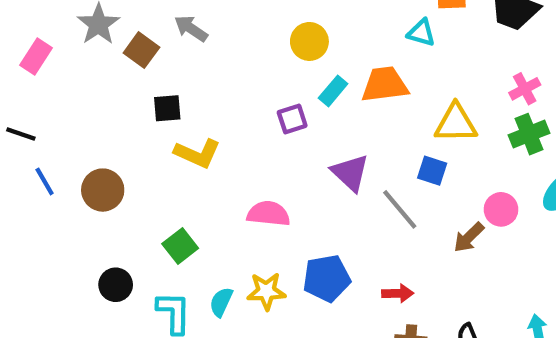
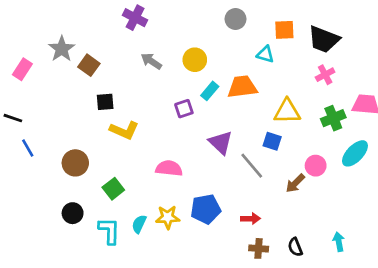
gray arrow: (191, 29) -> (151, 61), moved
pink cross: (525, 89) -> (325, 75), moved
brown circle: (103, 190) -> (75, 163), moved

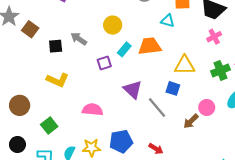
gray arrow: (151, 61) -> (79, 39), moved
black square: (105, 102) -> (56, 46), moved
red arrow: (250, 219) -> (156, 149), turned 32

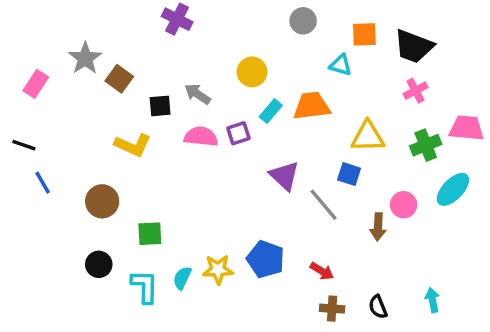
yellow L-shape: (58, 80) -> (133, 145), moved
pink semicircle: (93, 110) -> (201, 137), moved
brown arrow: (191, 121) -> (378, 227), turned -42
green square: (49, 125) -> (150, 234), turned 35
blue pentagon: (121, 141) -> (266, 259), turned 30

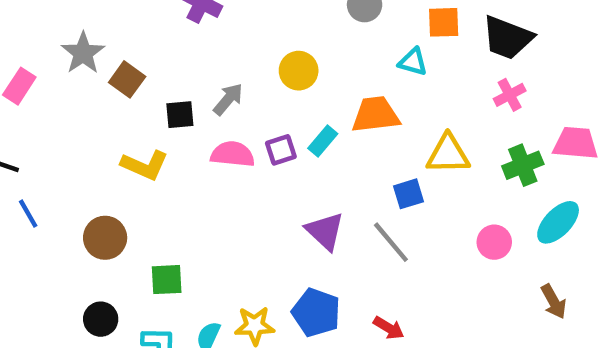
gray arrow: (198, 94) -> (228, 99), turned 96
cyan rectangle: (271, 111) -> (323, 141), moved
blue square: (349, 174) -> (408, 194), moved, turned -35
purple triangle: (284, 176) -> (325, 231), moved
brown arrow: (378, 227) -> (554, 302), moved, turned -32

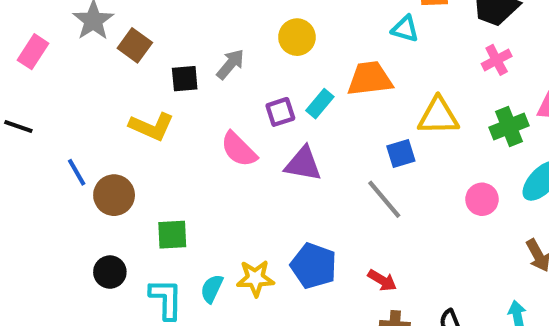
pink semicircle: (233, 154) -> (239, 149), moved, turned -141
blue line: (28, 214) -> (77, 172), moved
purple triangle: (325, 231) -> (303, 164), moved, turned -33

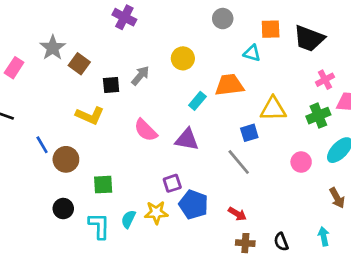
pink cross: (497, 60) -> (325, 80), moved
purple square: (280, 112) -> (172, 183), moved

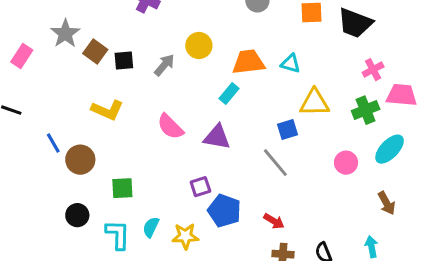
cyan triangle: (252, 53) -> (290, 64), moved
yellow circle: (183, 58) -> (199, 46), moved
black square: (111, 85) -> (124, 61), moved
orange trapezoid: (229, 85) -> (248, 62), moved
yellow star: (156, 213) -> (185, 236), moved

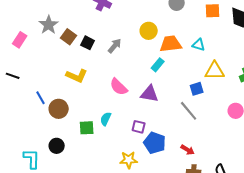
yellow circle: (199, 46) -> (149, 31), moved
black square: (124, 61) -> (88, 43), turned 32
purple square: (200, 187) -> (139, 127), turned 32
cyan semicircle: (151, 227) -> (106, 119), moved
cyan L-shape: (118, 235) -> (32, 159), moved

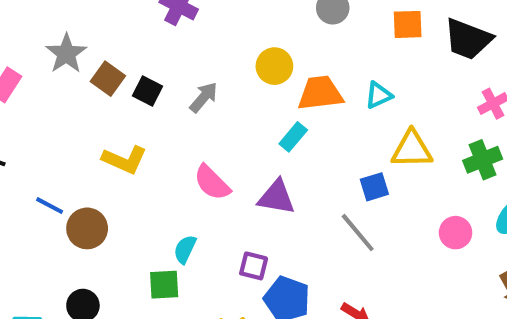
cyan triangle: (199, 45) -> (378, 95), turned -40
blue line: (41, 98) -> (50, 206), turned -32
green square: (87, 128) -> (164, 285), moved

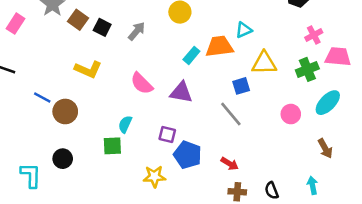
orange trapezoid: (320, 93) -> (219, 46), moved

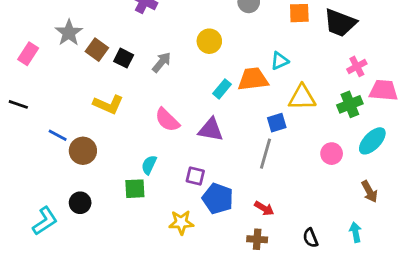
gray line: (231, 114) -> (266, 154), turned 56
cyan L-shape: (31, 175) -> (45, 221), turned 56
brown cross: (237, 192) -> (257, 239), moved

